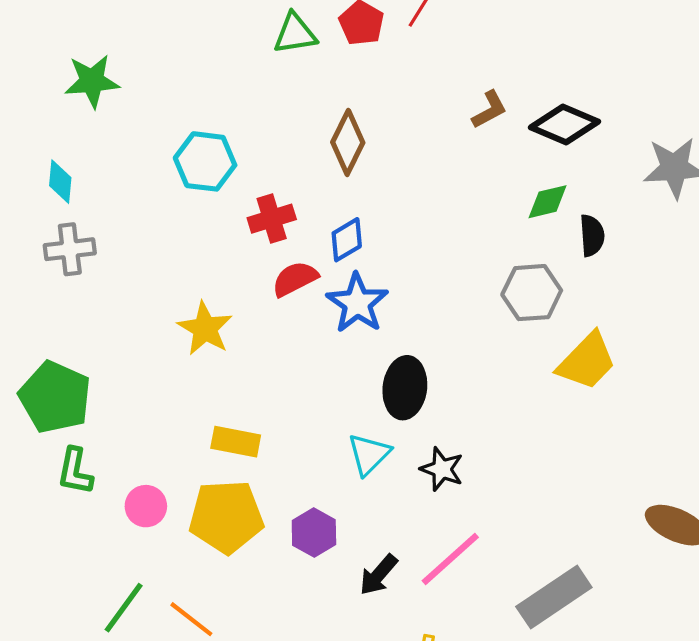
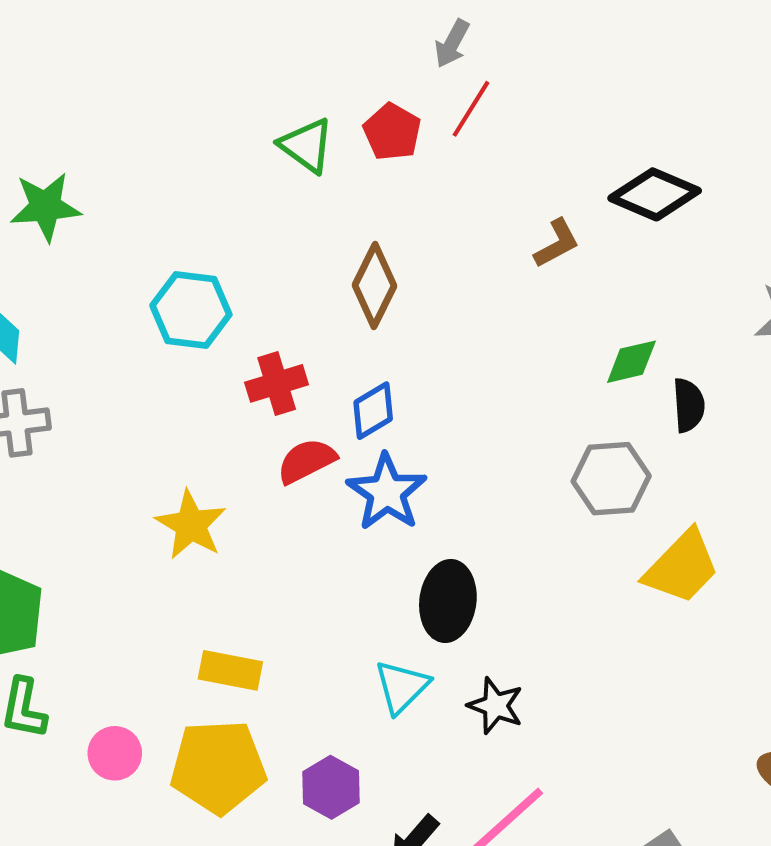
green triangle: (295, 34) -> (307, 145), turned 45
black diamond: (564, 124) -> (655, 194), moved

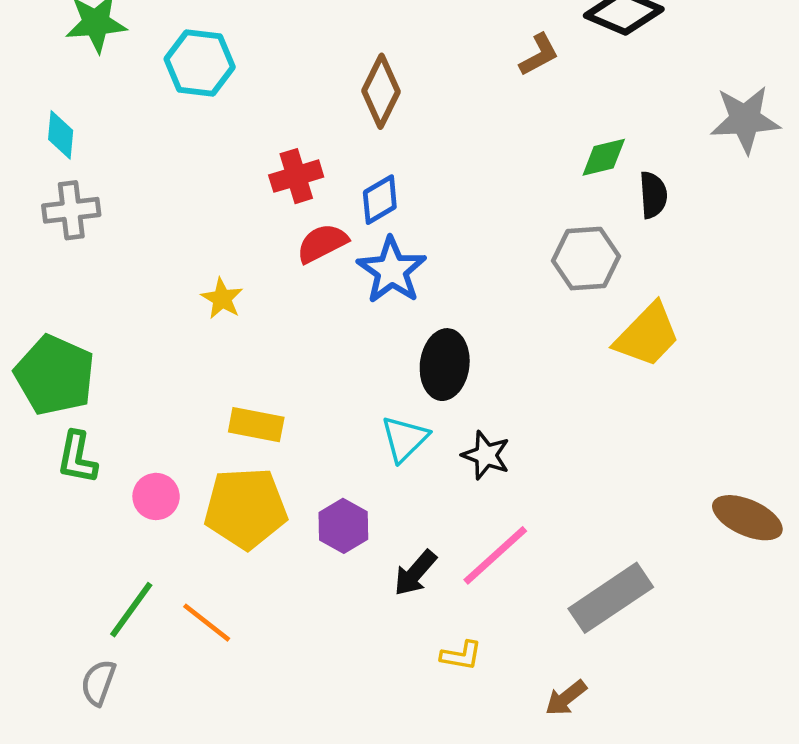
cyan hexagon: (191, 310) -> (200, 63), moved
yellow star: (191, 525) -> (222, 299), size x0.7

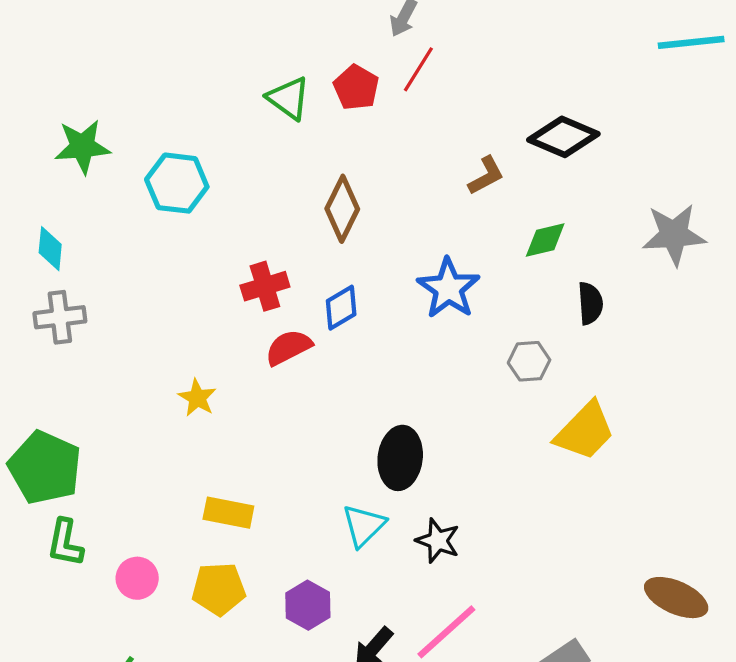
green diamond: (604, 157) -> (545, 240), moved
gray hexagon: (586, 259) -> (529, 361), size x0.7
blue star: (392, 270) -> (449, 288), moved
yellow pentagon: (246, 508) -> (219, 589), size x0.7

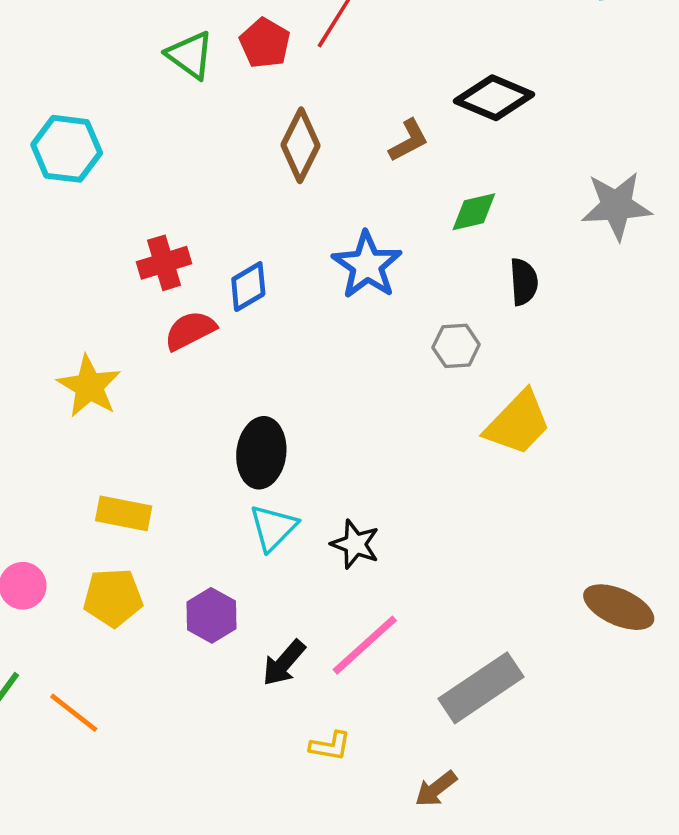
brown diamond: (342, 209) -> (301, 145), moved
yellow star: (197, 398) -> (89, 386), size x1.5
black ellipse: (400, 458) -> (261, 453), moved

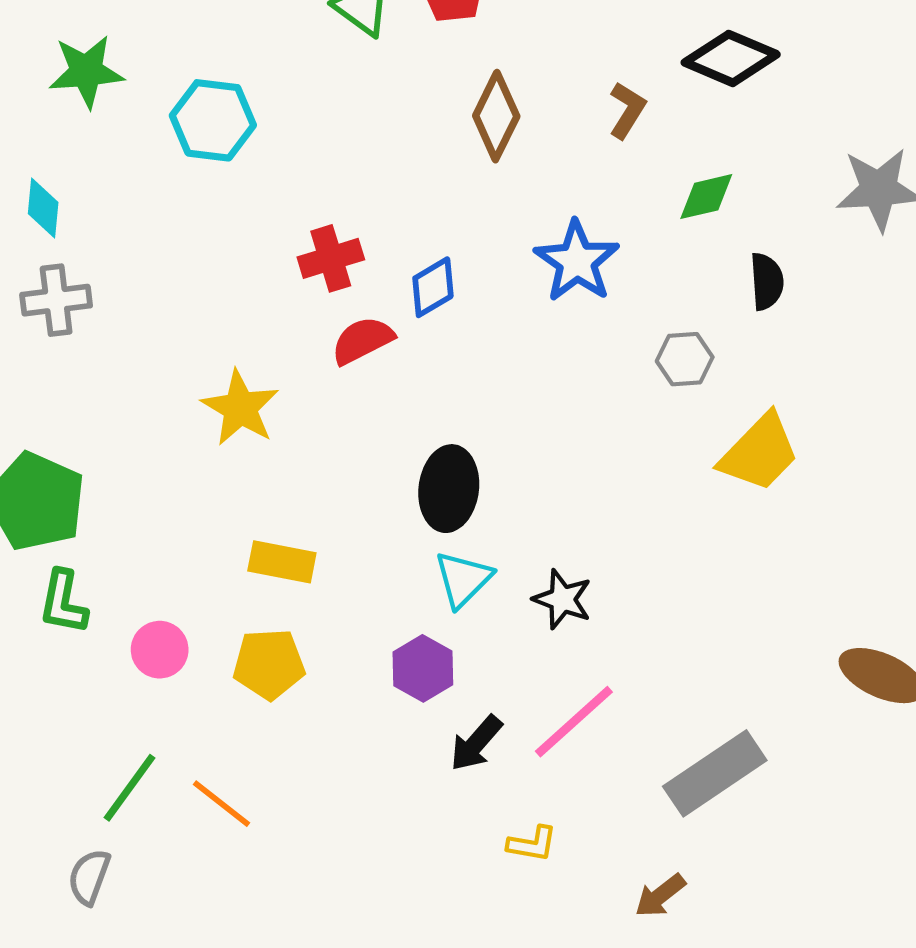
brown L-shape: (409, 141) -> (627, 110), turned -30
purple hexagon: (211, 615) -> (423, 668), moved

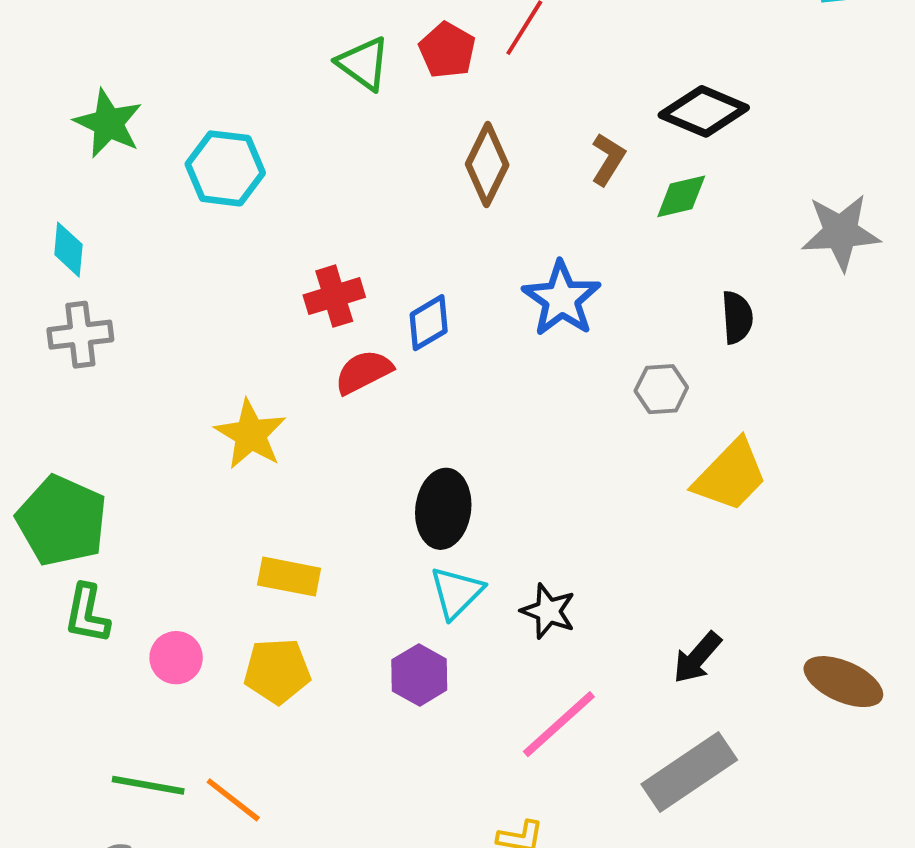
green star: (86, 71) -> (108, 123), turned 30
green diamond: (706, 197) -> (681, 196), moved
black arrow: (476, 743) -> (697, 658), moved
green line: (129, 788) -> (148, 785), turned 64

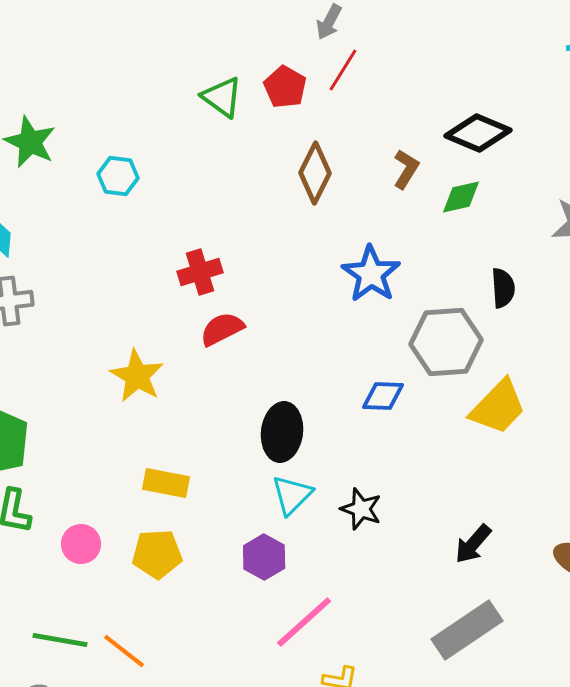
cyan hexagon: (225, 168) -> (118, 176), size x0.7
blue diamond: (429, 323) -> (383, 396), moved, turned 33
gray hexagon: (661, 389) -> (446, 342), size x1.8
pink line: (559, 724) -> (304, 622), moved

